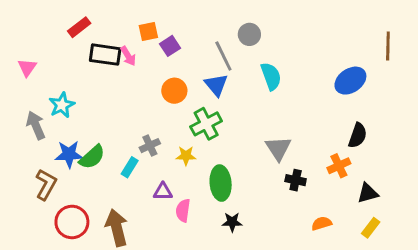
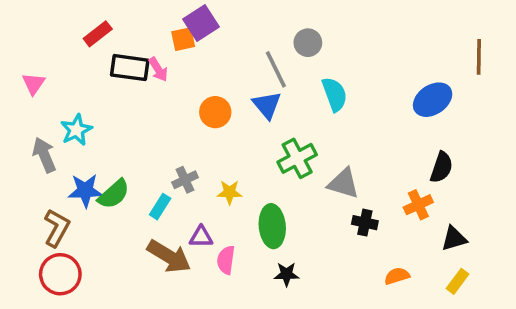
purple square: (170, 46) -> (201, 23), moved, size x1.4
green cross: (206, 124) -> (297, 158), moved
gray triangle: (278, 148) -> (343, 183), turned -40
red circle: (72, 222) -> (60, 274), moved
brown arrow: (117, 228) -> (169, 256), moved, turned 135

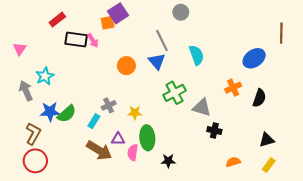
gray circle: (308, 43) -> (181, 12), moved
orange cross: (418, 205) -> (233, 88), moved
green ellipse: (272, 226) -> (147, 138), moved

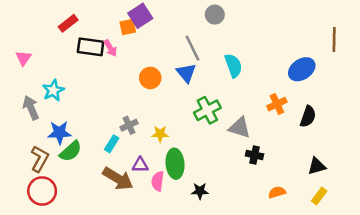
green semicircle: (67, 114) -> (71, 151), moved

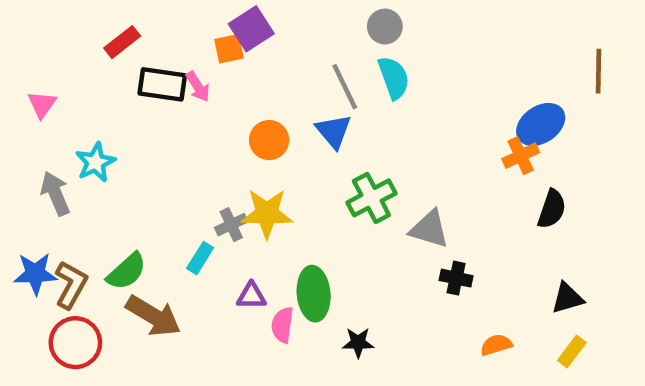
cyan semicircle: (233, 66) -> (394, 78), moved
orange cross: (277, 104) -> (521, 156), moved
blue star: (59, 133) -> (35, 274), moved
yellow star: (160, 134) -> (267, 214), moved, size x1.6
brown arrow: (118, 179) -> (153, 316), moved

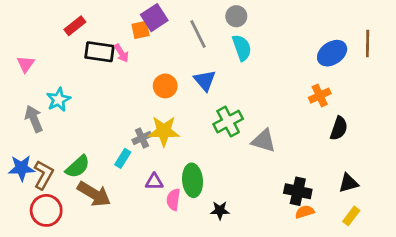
gray line: (345, 87) -> (198, 34), moved
blue ellipse: (541, 124) -> (332, 53), moved
black cross: (456, 278) -> (298, 191), moved, size x1.4

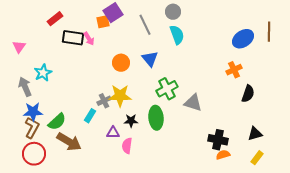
blue star: (22, 168) -> (33, 112), moved
green ellipse: (193, 180) -> (156, 118), moved
black star: (220, 210) -> (131, 121), moved

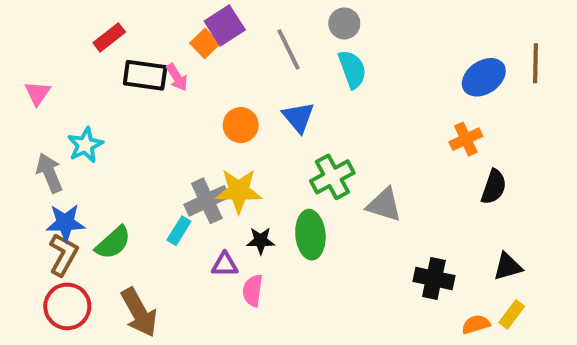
orange square: (103, 22) -> (205, 43), turned -32
gray cross: (104, 101) -> (207, 201), size x1.5
brown arrow: (69, 142) -> (139, 312), moved, turned 30
orange semicircle: (223, 155) -> (476, 324), moved

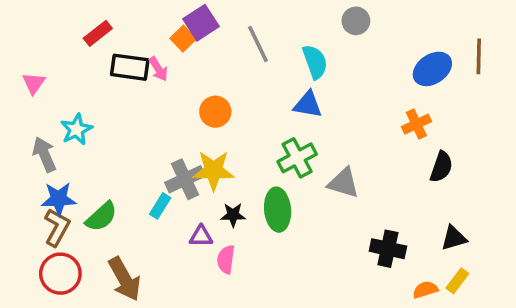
gray circle: (344, 23) -> (356, 21), moved
blue triangle: (298, 117) -> (308, 105), moved, turned -40

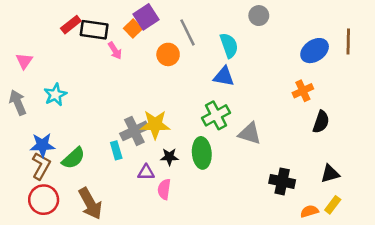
black rectangle: (130, 67) -> (94, 30), moved
orange circle: (215, 112) -> (168, 54), moved
gray arrow: (44, 154) -> (18, 102), moved
cyan rectangle: (160, 206) -> (116, 150), turned -48

